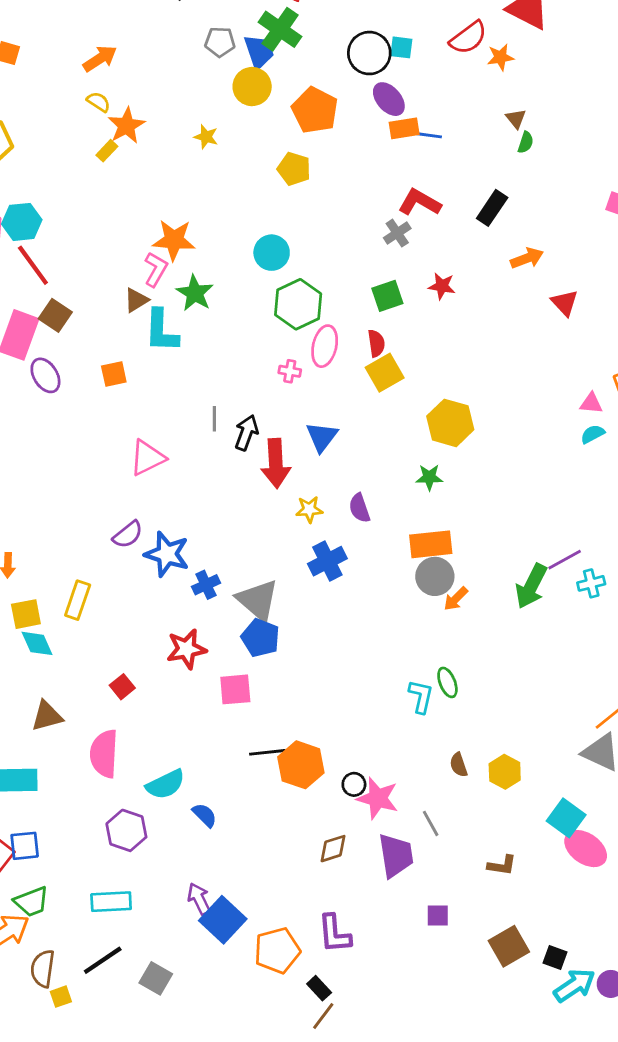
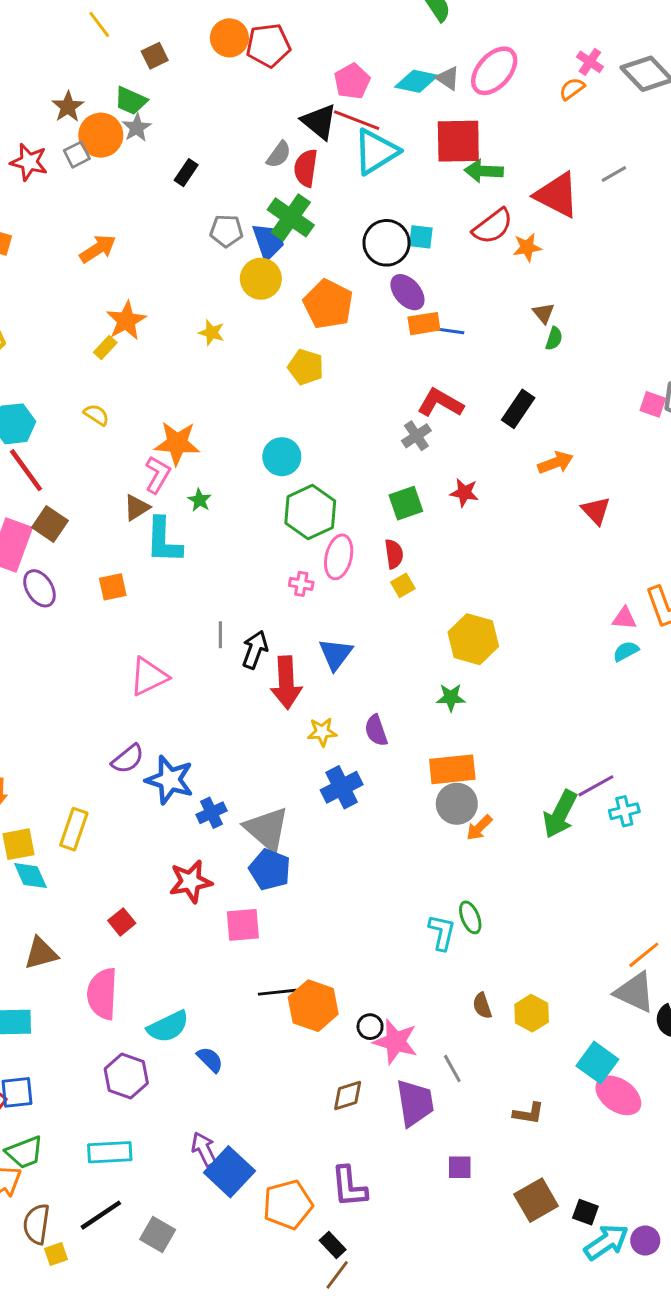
yellow semicircle: (99, 102) -> (96, 415), moved
green star: (195, 293) -> (200, 500), size x0.6
yellow square: (385, 373) -> (403, 585), size x0.6

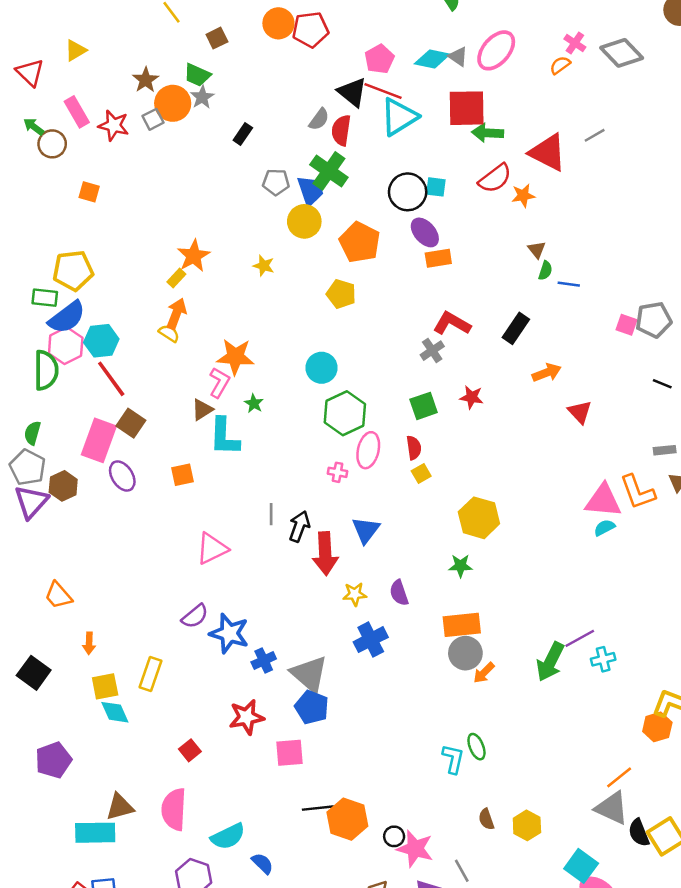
orange arrow: (98, 249) -> (176, 314), moved, turned -36
blue line: (451, 331) -> (569, 284), moved
pink triangle: (624, 618) -> (603, 501), size x1.8
brown triangle: (41, 953) -> (120, 807), moved

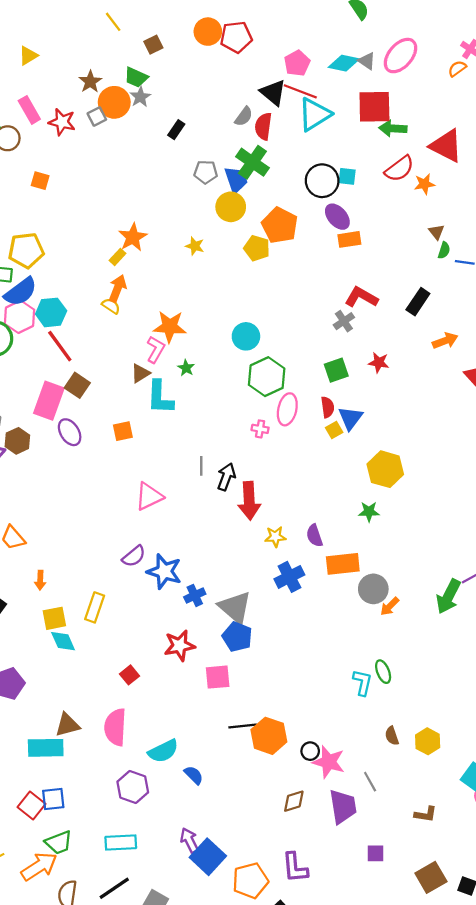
yellow pentagon: (341, 294) -> (257, 248), moved
blue triangle: (366, 530) -> (350, 418), moved
orange rectangle: (462, 625) -> (343, 564), moved

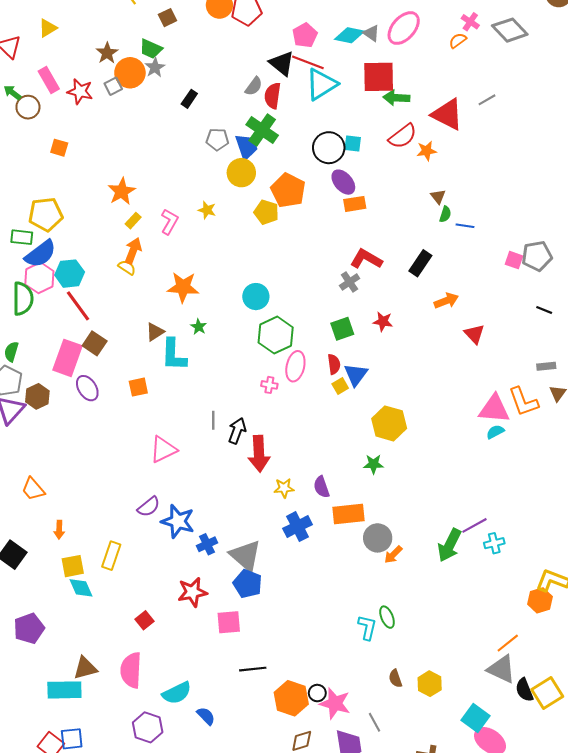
orange star: (133, 237) -> (122, 191), moved
pink L-shape: (156, 349) -> (170, 222), moved
orange hexagon: (269, 736) -> (291, 698), moved

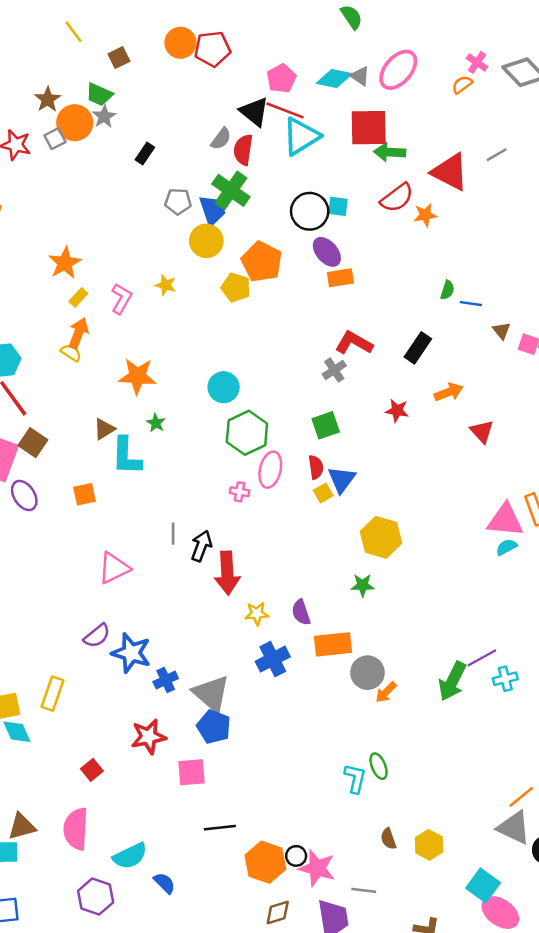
brown triangle: (438, 197) -> (502, 331), moved
red star: (383, 321) -> (397, 411), moved
gray line: (375, 722) -> (364, 890), turned -54

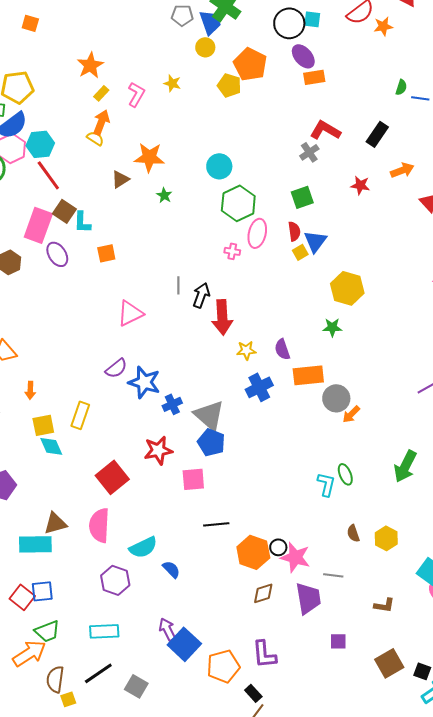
yellow circle: (206, 241) -> (205, 47), size x0.7
brown triangle: (104, 429) -> (120, 179), moved
cyan L-shape: (126, 456) -> (82, 222), moved, size x0.7
green arrow: (452, 681) -> (405, 466), moved
red square: (92, 770) -> (112, 477), size x1.8

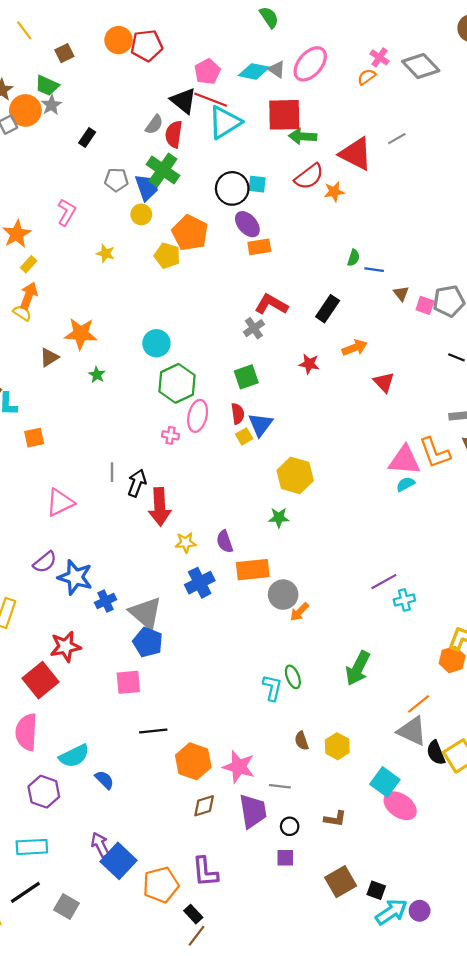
pink L-shape: (136, 94) -> (67, 212), moved
red star: (158, 450) -> (65, 647), moved
black circle: (278, 547) -> (290, 826), moved

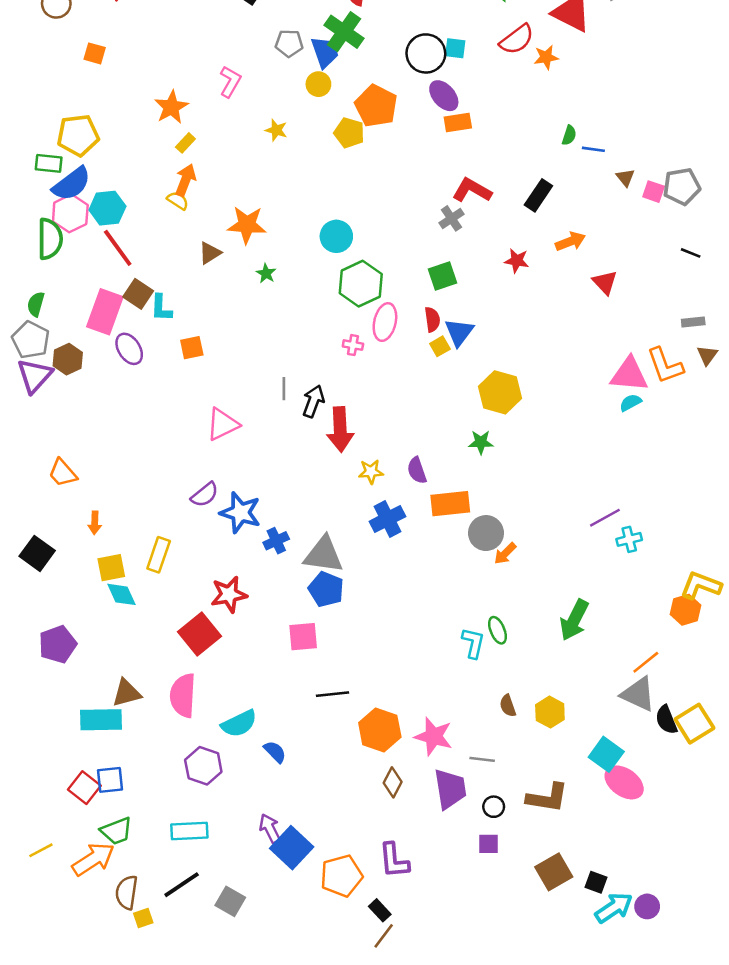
gray triangle: (146, 613) -> (324, 555), turned -33
brown diamond: (204, 806) -> (393, 782), turned -45
brown L-shape: (335, 819) -> (547, 798), size x1.6

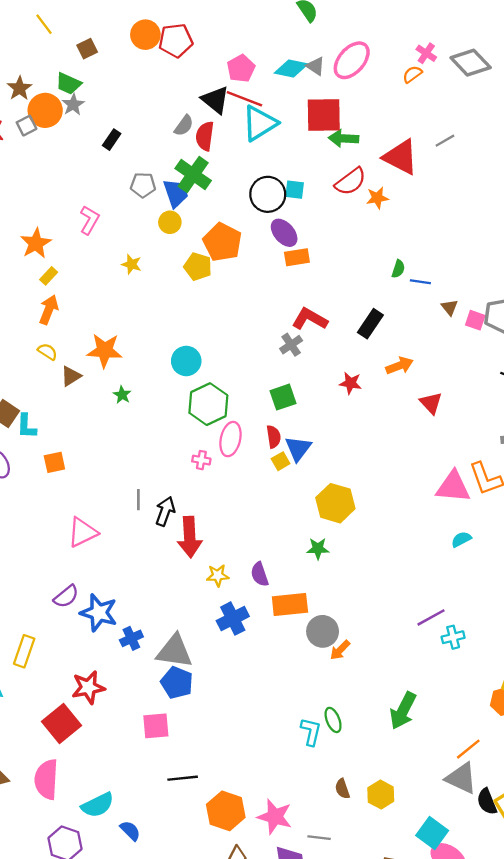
yellow semicircle: (178, 201) -> (47, 352), moved
cyan semicircle: (630, 403) -> (461, 539), moved

